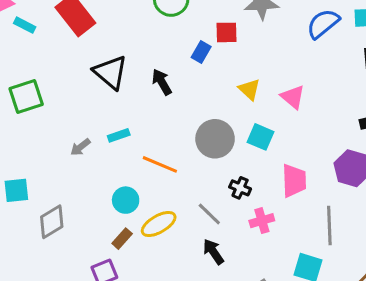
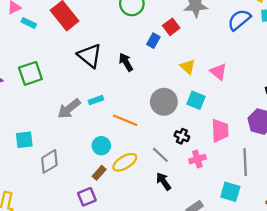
red square: (226, 32) -> (171, 27), turned -35
gray arrow: (80, 147) -> (69, 109), size x1.6

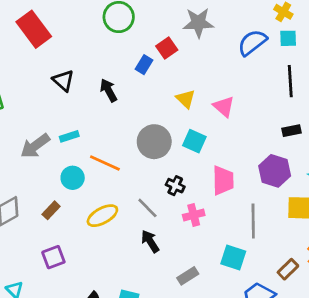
black triangle: (90, 56) -> (63, 81), size x0.7
cyan circle: (101, 146) -> (73, 178), moved
brown rectangle: (99, 173) -> (51, 210), moved

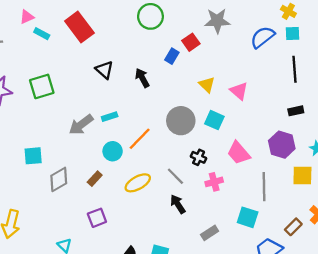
orange line: (105, 163) -> (140, 139), turned -70
pink trapezoid: (223, 180) -> (239, 153), turned 140

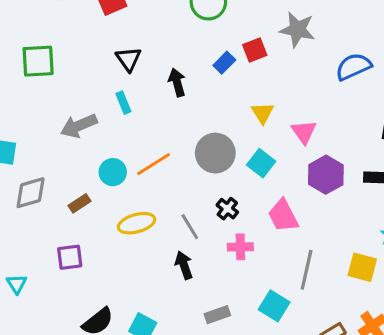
cyan rectangle: (110, 117) -> (123, 103), moved, turned 72
purple hexagon: (282, 145) -> (326, 175), moved

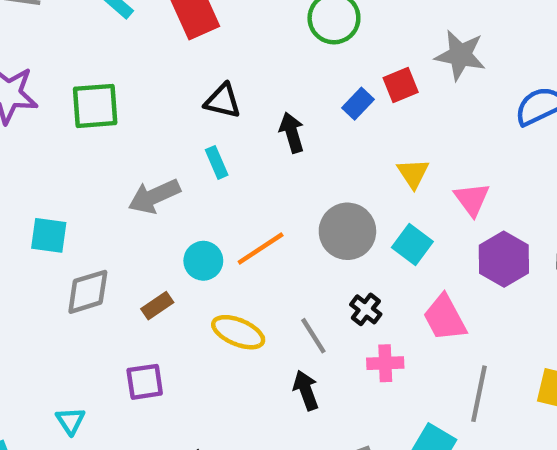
black triangle: (128, 59) -> (223, 101), turned -40
yellow ellipse: (137, 223) -> (238, 332), turned 39

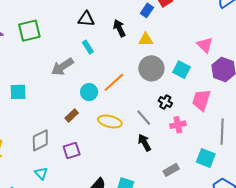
yellow triangle: (413, 173) -> (146, 40), moved, turned -49
gray diamond: (88, 292) -> (40, 140), moved
pink trapezoid: (445, 318) -> (201, 100), turned 55

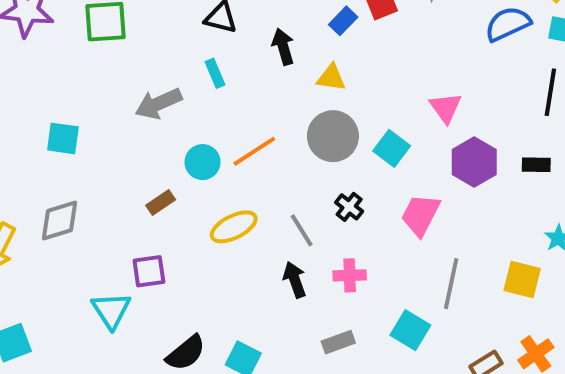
yellow ellipse: (110, 121) -> (234, 227), turned -50
pink cross: (178, 125) -> (350, 275), moved
gray diamond: (40, 140) -> (59, 220), moved
cyan triangle: (41, 173) -> (111, 310), moved, size x1.5

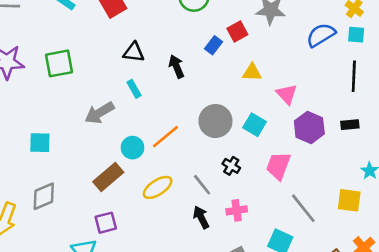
yellow triangle: (331, 78) -> (252, 72), moved
brown rectangle: (161, 202) -> (108, 177), size x1.6
gray line: (451, 284) -> (303, 208), turned -44

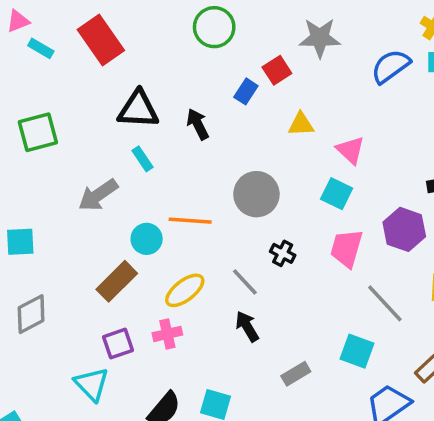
black triangle: (134, 52) -> (138, 109), size x1.4
cyan square: (255, 125) -> (337, 194), moved
purple hexagon: (309, 127) -> (404, 229), moved
orange line: (165, 137) -> (190, 221), turned 48
pink cross: (237, 210) -> (167, 334), moved

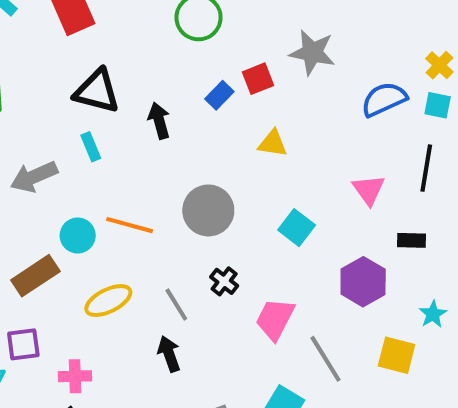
pink triangle: (350, 150) -> (369, 190), moved
pink trapezoid: (346, 248) -> (275, 319), moved
pink cross: (167, 334) -> (75, 376), moved

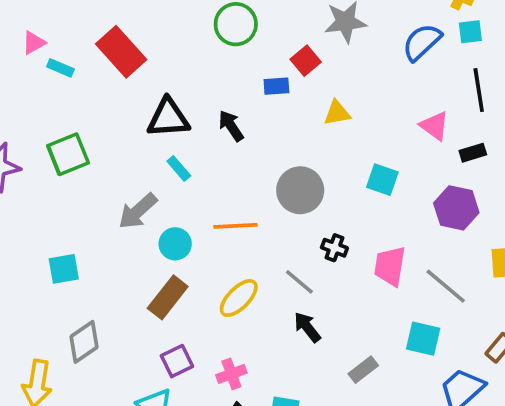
blue rectangle: (219, 95) -> (276, 86), turned 60
cyan circle: (78, 236) -> (175, 244), moved
black rectangle: (412, 240) -> (473, 153), moved

